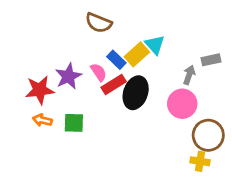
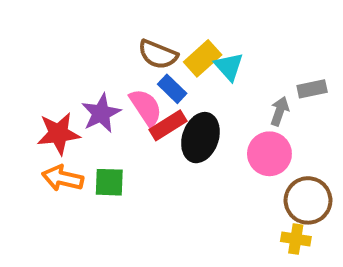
brown semicircle: (99, 23) -> (158, 54), moved
yellow rectangle: (137, 54) -> (203, 58), moved
pink semicircle: (99, 72) -> (146, 107), size x1.4
orange arrow: (42, 120) -> (63, 178), size x1.4

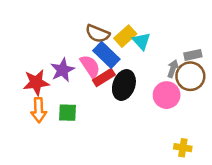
blue rectangle: (172, 89) -> (106, 55), size x1.5
orange arrow: (63, 178) -> (39, 110), turned -105
brown circle: (308, 200) -> (190, 76), moved

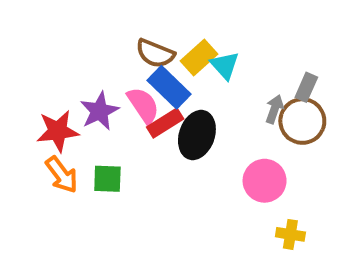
gray rectangle: (193, 55) -> (306, 87), turned -54
pink circle: (167, 95) -> (265, 181), moved
orange arrow: (39, 110) -> (62, 175), turned -35

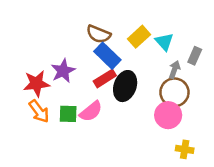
yellow rectangle: (199, 57) -> (139, 37), moved
cyan triangle: (225, 65) -> (164, 42), moved
pink semicircle: (143, 105) -> (91, 111), moved, turned 85
brown circle: (302, 121) -> (174, 92), moved

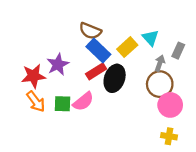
yellow rectangle: (139, 37) -> (127, 47), moved
pink circle: (168, 115) -> (170, 105), moved

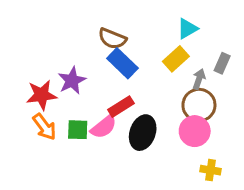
cyan triangle: (150, 38) -> (187, 29), moved, turned 42
yellow rectangle: (127, 47) -> (176, 59), moved
red rectangle: (96, 71) -> (121, 107), moved
black ellipse: (115, 78) -> (143, 133), moved
pink circle: (170, 105) -> (195, 131), moved

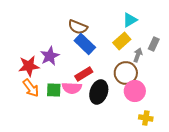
brown circle: (199, 105) -> (126, 73), moved
pink semicircle: (104, 127) -> (72, 88), turned 42

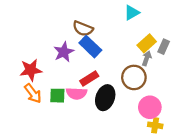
cyan triangle: (130, 20) -> (132, 13), moved
yellow rectangle: (122, 41) -> (147, 43), moved
purple star: (50, 56) -> (64, 52), moved
pink circle: (135, 91) -> (150, 107), moved

